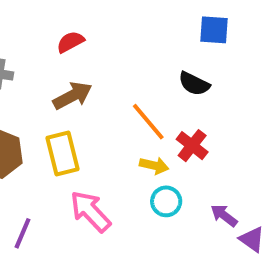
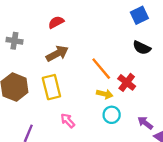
blue square: (214, 30) -> (139, 15), turned -30
black semicircle: (194, 84) -> (142, 48), moved
pink arrow: (90, 211) -> (68, 121), size x0.6

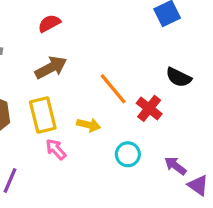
black semicircle: (142, 48) -> (179, 77), moved
yellow arrow: (105, 94) -> (89, 125), moved
pink arrow: (68, 121) -> (56, 149), moved

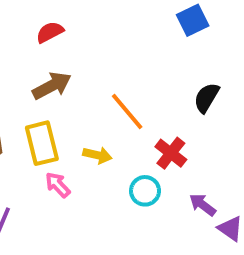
black semicircle: (179, 77) -> (207, 98), turned 95
red cross: (149, 108) -> (171, 153), moved

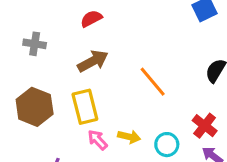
red cross: (171, 153) -> (205, 126), moved
yellow arrow: (97, 155) -> (129, 137), moved

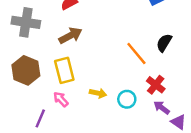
gray cross: (35, 44) -> (26, 22), size x1.6
orange line: (153, 82) -> (136, 54), moved
pink arrow: (98, 140) -> (61, 99), moved

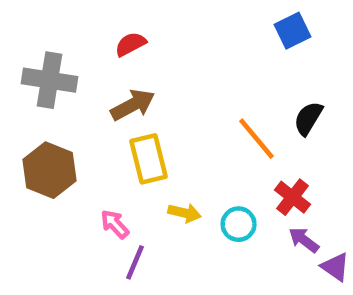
yellow rectangle: (64, 70) -> (149, 159), moved
purple line: (40, 118) -> (135, 262), moved

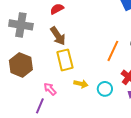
brown arrow: (133, 105) -> (58, 36), turned 84
orange line: (257, 139) -> (113, 51), turned 65
purple line: (135, 262) -> (40, 106), moved

